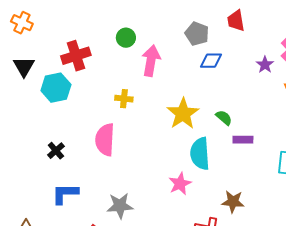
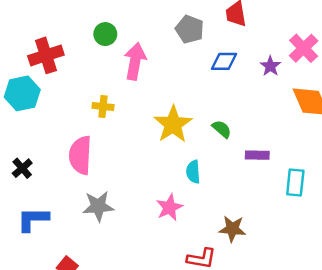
blue diamond: (211, 61) -> (224, 61), moved
purple rectangle: (243, 140) -> (257, 155), moved
cyan semicircle: (200, 154) -> (193, 172), size x0.6
gray star: (120, 206) -> (98, 206), moved

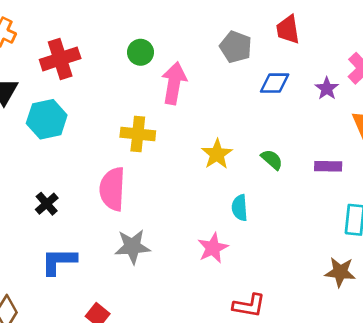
red cross: (46, 55) -> (60, 59), moved
yellow cross: (103, 106) -> (138, 134), size x1.4
yellow star: (173, 124) -> (217, 154), size x0.7
purple rectangle: (257, 155) -> (328, 166), moved
brown star: (232, 229) -> (340, 272), moved

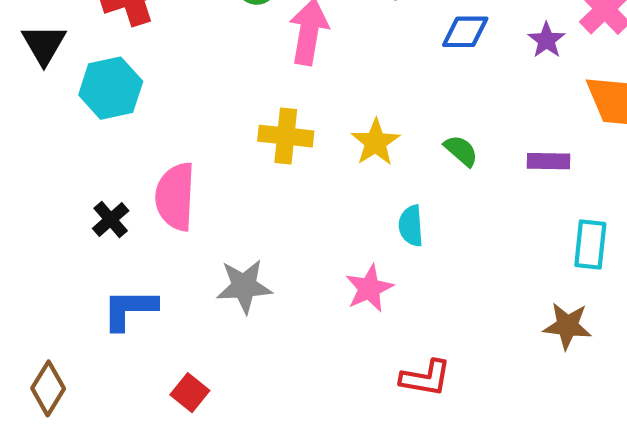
yellow cross: (138, 134) -> (286, 136), moved
pink semicircle: (112, 189) -> (175, 197), moved

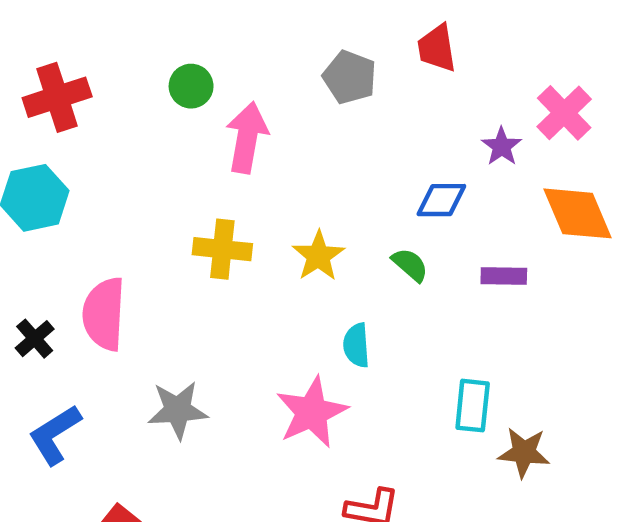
blue diamond: (465, 32) -> (441, 200), moved
cyan rectangle: (590, 245) -> (473, 406), moved
pink star: (369, 288) -> (312, 412), size x1.4
blue L-shape: (129, 309) -> (55, 435), turned -32

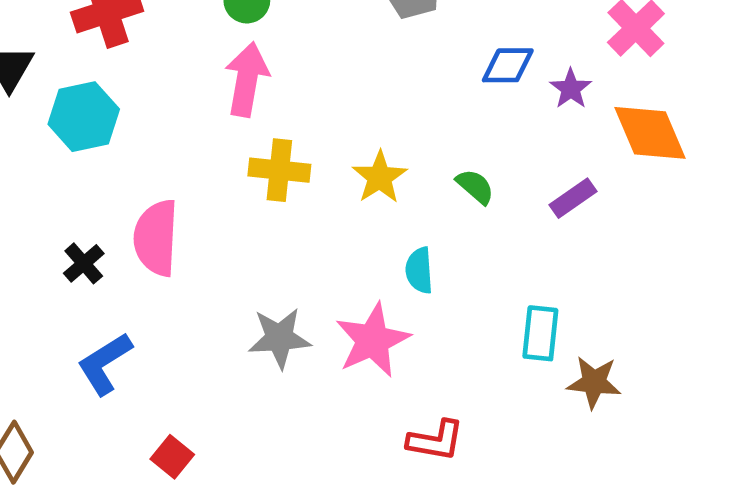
pink arrow: (247, 137) -> (247, 79), moved
purple star: (502, 146) -> (571, 89), moved
blue diamond: (441, 200) -> (508, 65), moved
purple rectangle: (504, 276) -> (573, 198), turned -36
gray star: (178, 410) -> (279, 338), moved

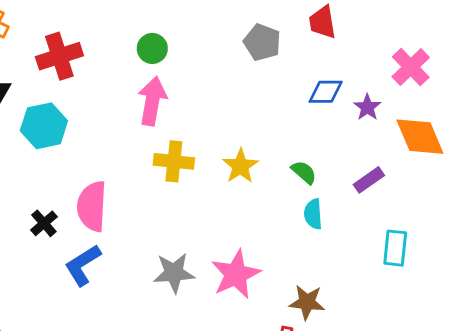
cyan semicircle: (419, 270) -> (313, 214), moved
cyan rectangle: (540, 333) -> (395, 248), moved
blue L-shape: (105, 364) -> (83, 265), moved
brown star: (594, 382) -> (307, 302), moved

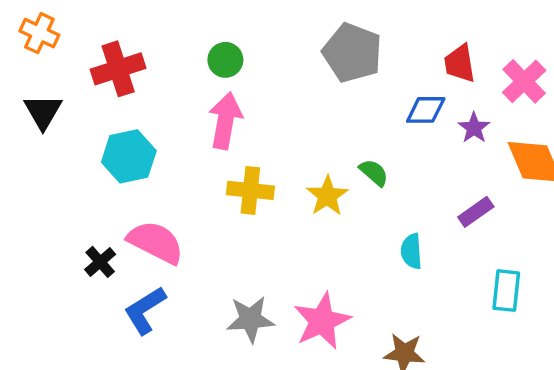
red trapezoid: (322, 22) -> (460, 63), moved
gray pentagon: (262, 42) -> (352, 53), size x1.4
cyan hexagon: (44, 126) -> (129, 156), moved
green semicircle: (304, 172) -> (374, 173), moved
pink semicircle: (92, 206) -> (156, 242), turned 114

